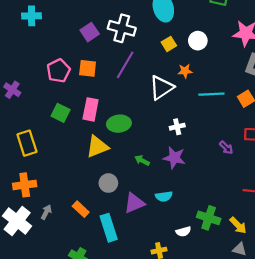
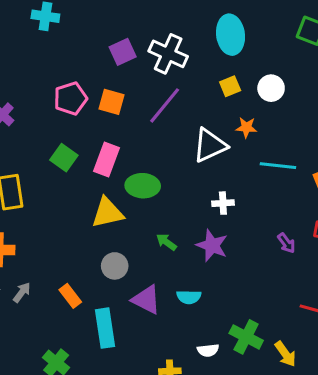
purple triangle: (134, 203) -> (146, 300), turned 40

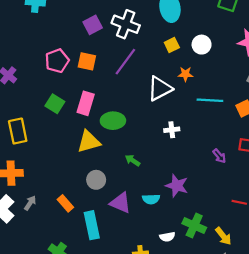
purple star: (212, 246) -> (177, 186), moved

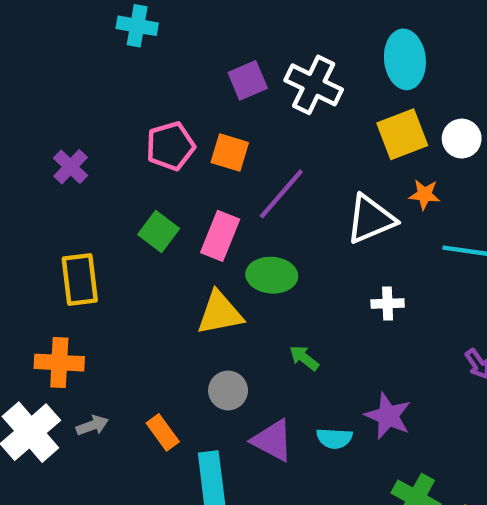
yellow square: (172, 45) -> (402, 134), size x1.6
purple line: (125, 62) -> (281, 194), moved
gray arrow: (30, 203) -> (92, 425), turned 32

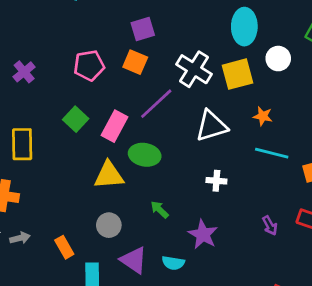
white cross: (314, 85) -> (194, 69), moved
white circle: (462, 139) -> (278, 59), moved
orange square: (230, 152) -> (135, 62), moved
orange star: (424, 195) -> (263, 116), moved
purple star: (388, 416) -> (203, 234), moved

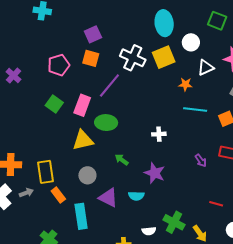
white triangle: (212, 126) -> (206, 68), moved, size x0.7
yellow rectangle: (22, 144) -> (46, 172), moved

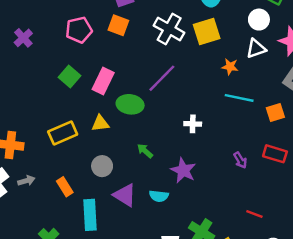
white circle: (191, 42) -> (259, 20), moved
purple line: (109, 86) -> (162, 78), moved
yellow triangle: (83, 140) -> (100, 123), size x0.7
yellow rectangle: (46, 172) -> (63, 133), moved, turned 70

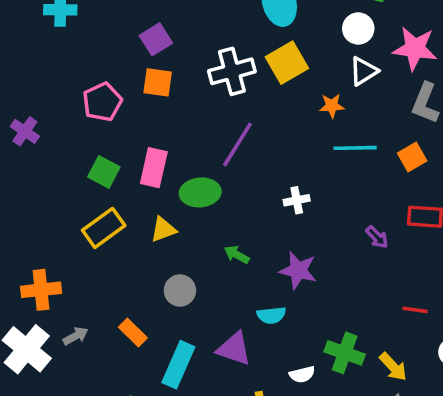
white cross: (169, 29) -> (232, 71), turned -32
yellow rectangle: (63, 133) -> (104, 228), moved
purple triangle: (125, 195) -> (234, 349), moved
cyan rectangle: (90, 215) -> (178, 365), turned 40

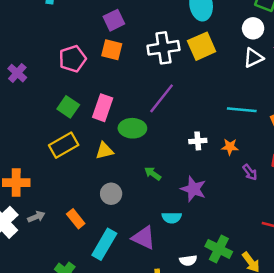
orange star: (332, 106) -> (230, 147), moved

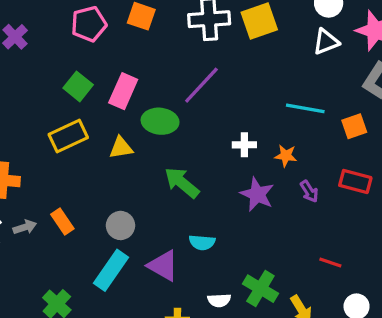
green arrow: (153, 174) -> (182, 183), size x1.6
purple star: (193, 189) -> (257, 194), moved
gray circle: (111, 194) -> (121, 225), moved
orange rectangle: (76, 219) -> (62, 222), moved

